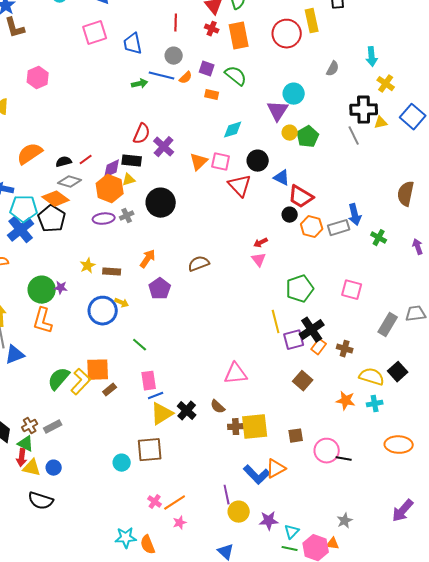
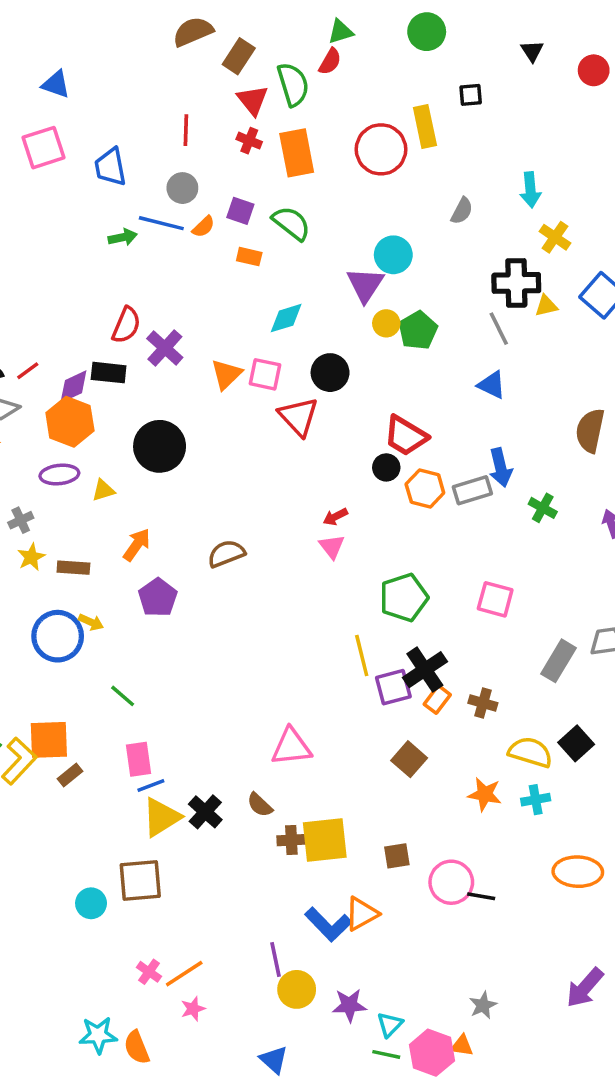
blue triangle: (282, 178) -> (492, 385), moved
yellow triangle: (129, 180) -> (103, 490), moved
gray cross: (127, 216) -> (21, 520), moved

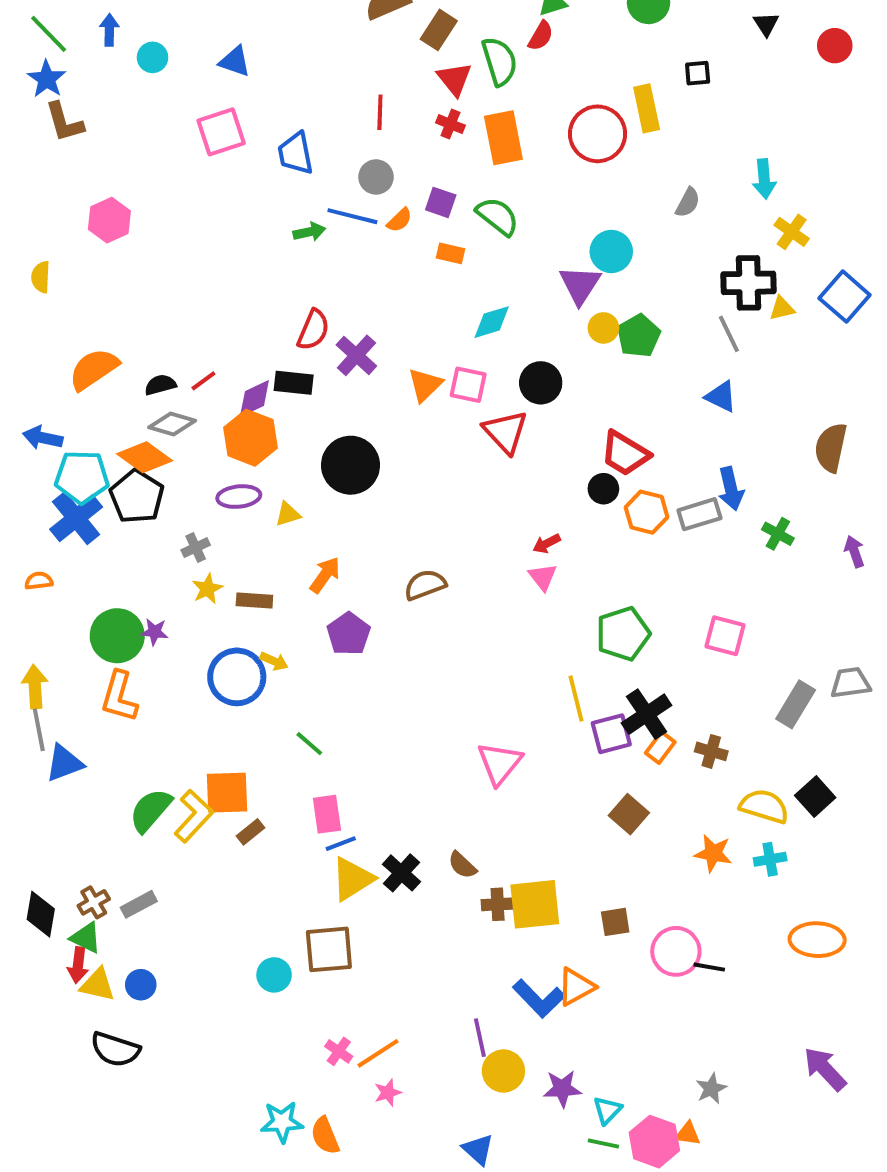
pink triangle: (291, 747) -> (500, 763), moved, turned -45
purple arrow: (585, 988) -> (825, 1069), turned 96

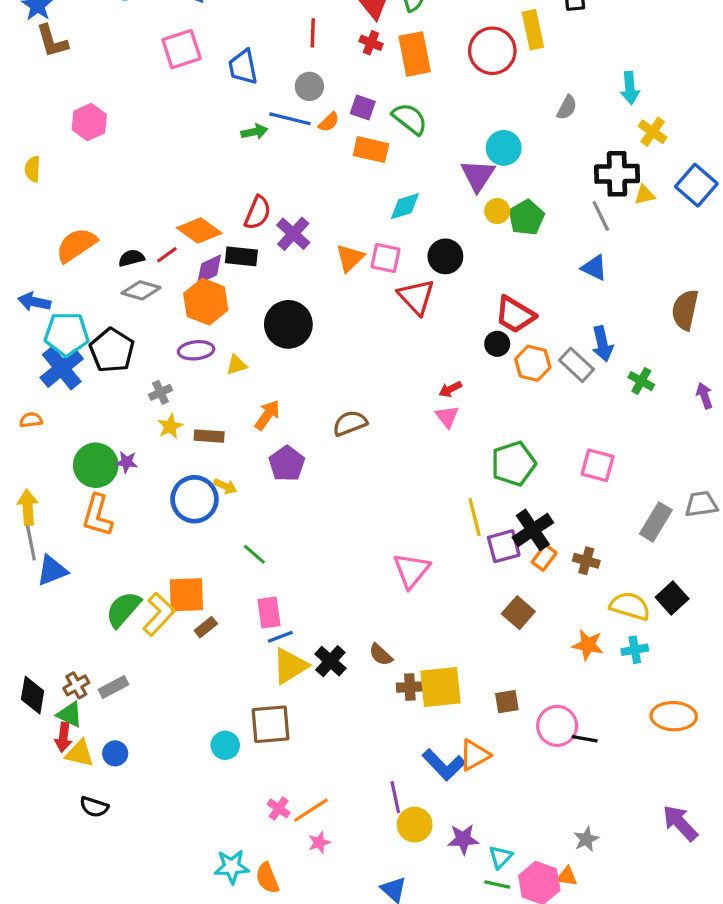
orange rectangle: (450, 253) -> (371, 150), size x1.5
orange diamond: (145, 457) -> (199, 230), moved
gray rectangle: (699, 514) -> (577, 365), turned 60
black semicircle: (115, 1049) -> (94, 807), size x0.7

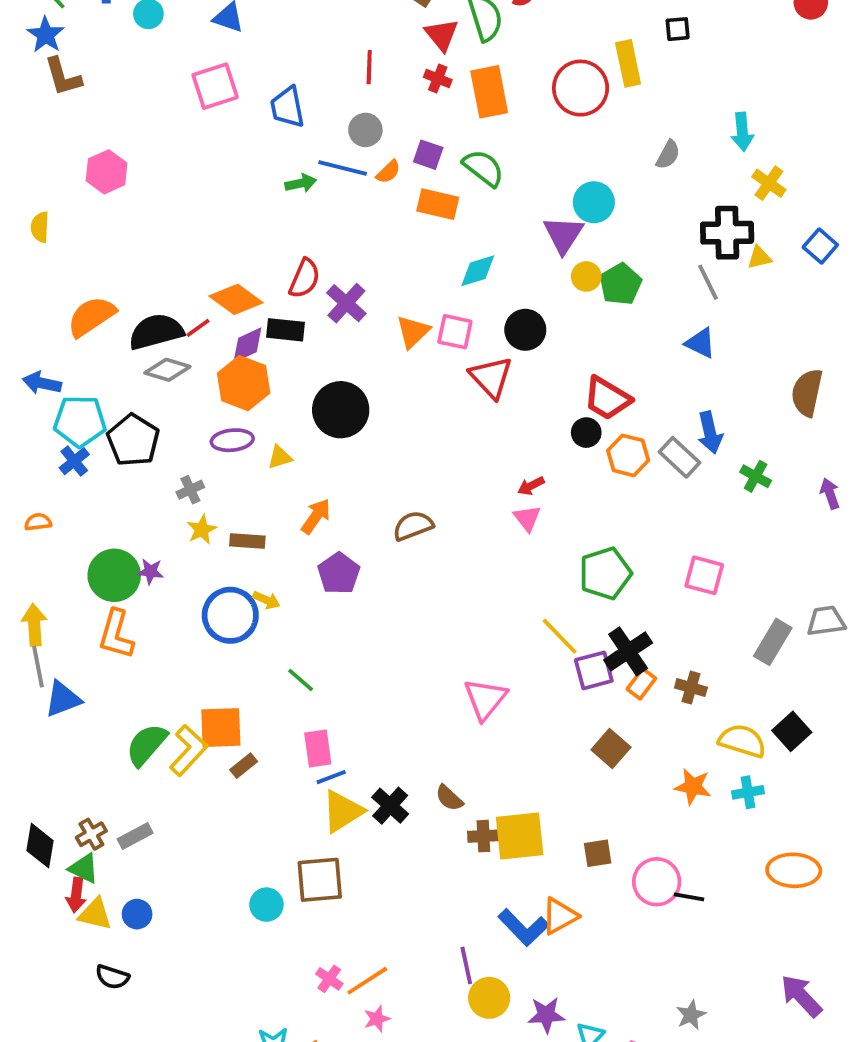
blue square: (696, 185) -> (820, 246), size x0.7
black semicircle: (131, 258) -> (156, 332), size x1.8
blue cross: (62, 368) -> (74, 461), size x0.6
yellow line: (475, 517) -> (560, 636), turned -30

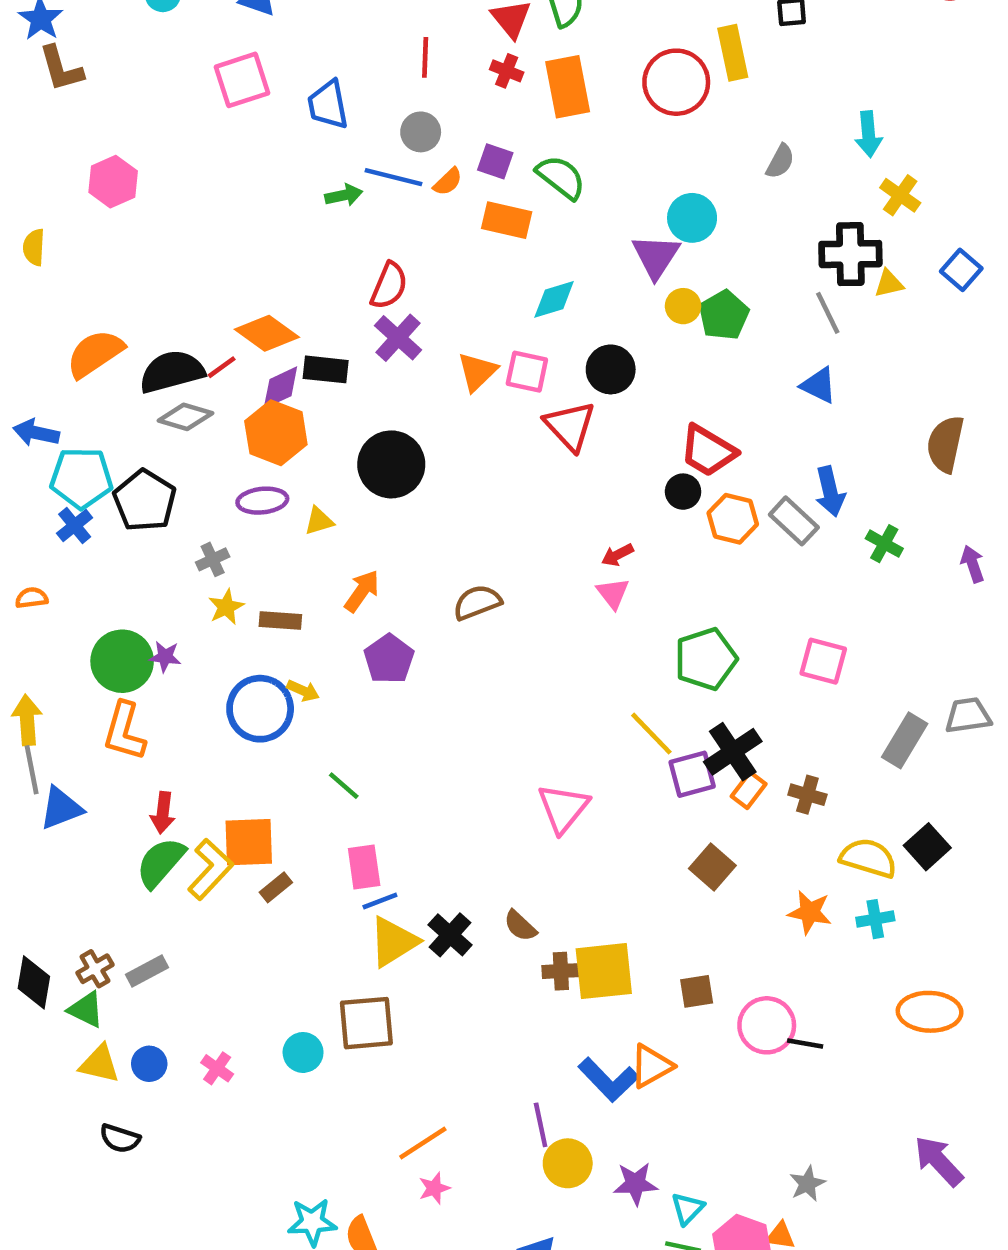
red semicircle: (305, 278) -> (389, 286), moved
red arrow: (76, 895) -> (163, 813), moved
pink cross: (329, 979) -> (217, 1068), moved

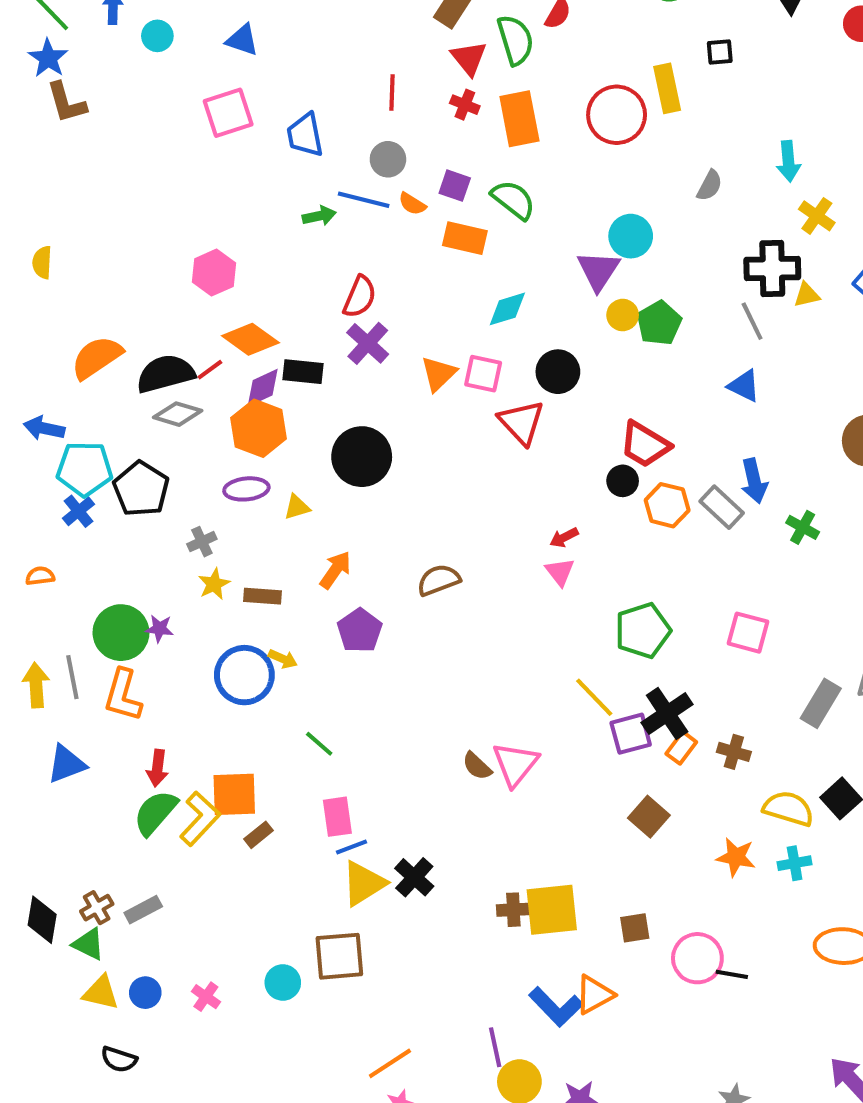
pink hexagon: (113, 182) -> (214, 273), moved
orange semicircle: (448, 182) -> (412, 204), turned 76
gray line: (32, 770) -> (72, 677), moved
brown semicircle: (520, 926) -> (477, 766), moved

